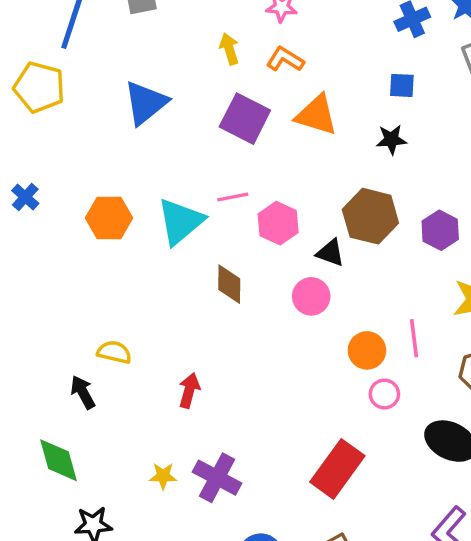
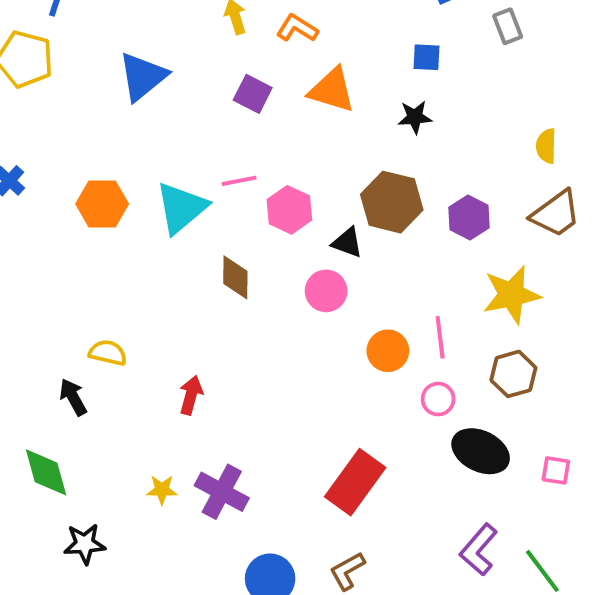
purple square: (245, 119) -> (253, 94), size x0.7
pink circle: (384, 394) -> (438, 399), moved

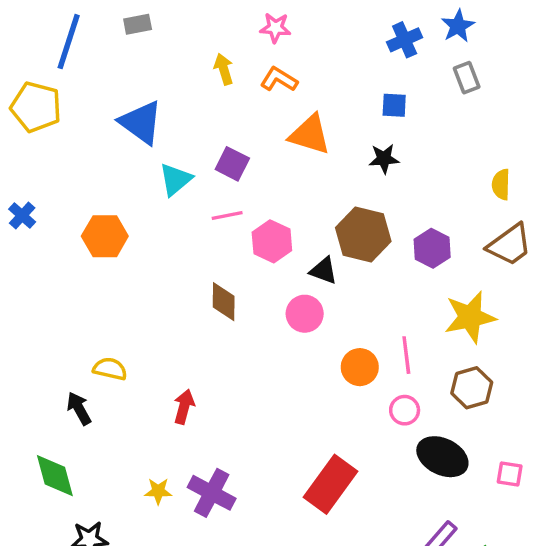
blue triangle: (143, 77) -> (141, 122), turned -45
purple square: (253, 94) -> (232, 164), moved
cyan triangle: (181, 208) -> (175, 179), moved, size x0.7

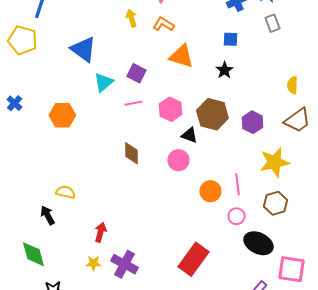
black star: (384, 159) -> (224, 70), turned -30
pink hexagon: (272, 241) -> (170, 109), moved
red arrow: (184, 407) -> (100, 232), moved
pink square: (510, 474) -> (291, 269), moved, size x1.8

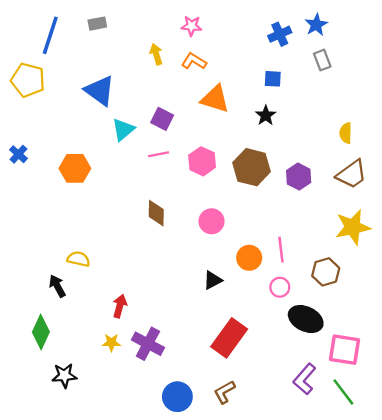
black triangle: (189, 135) -> (213, 280), moved, turned -48
yellow star: (274, 162) -> (353, 227), moved
green diamond: (33, 254) -> (41, 332), turned 40

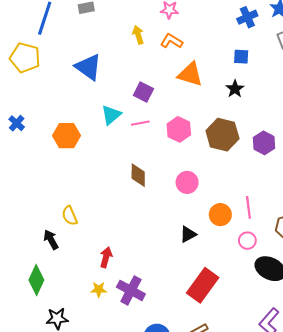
cyan triangle: (123, 129) -> (111, 115), moved
yellow semicircle: (79, 259) -> (70, 216), turned -126

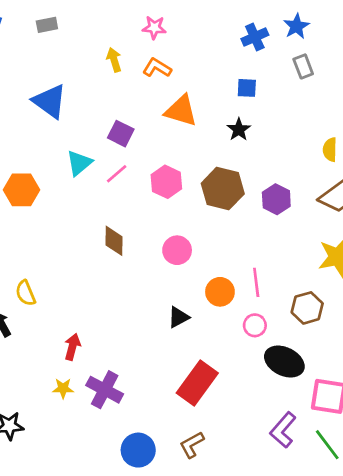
pink line: (140, 123) -> (117, 174), turned -30

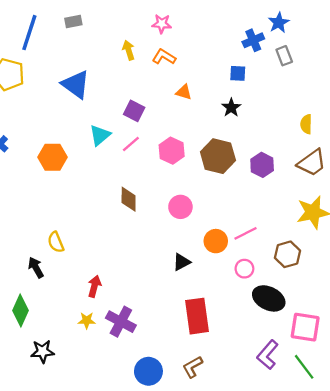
blue cross: (255, 37) -> (253, 40), moved
orange triangle: (181, 111) -> (184, 92), size x0.6
pink line: (256, 282) -> (246, 233), turned 70
red rectangle: (197, 383) -> (197, 316), turned -44

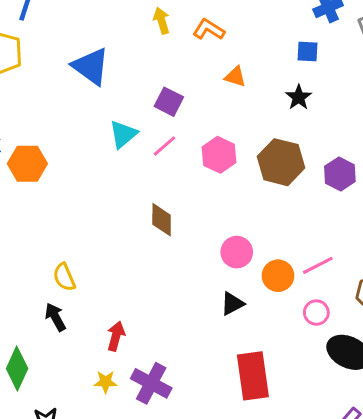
orange hexagon: (52, 157) -> (27, 164), moved
pink circle: (180, 207) -> (237, 252), moved
black arrow: (36, 268) -> (55, 317), moved

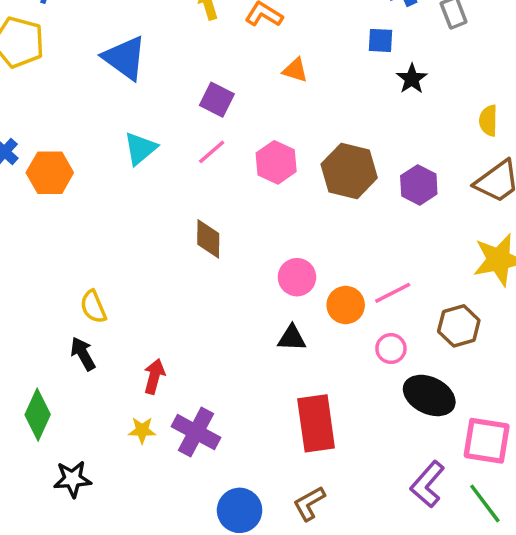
black star: (299, 97) -> (412, 79), moved
cyan triangle: (123, 134) -> (140, 148), moved
black triangle: (232, 304) -> (292, 338), turned 30

